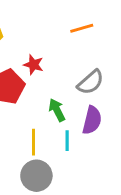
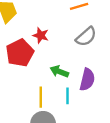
gray semicircle: (91, 82) -> (86, 37), moved
green arrow: (57, 110) -> (59, 71), turned -42

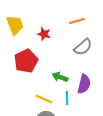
red star: (41, 35) -> (44, 34), moved
yellow line: (41, 97) -> (44, 99), turned -66

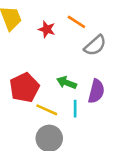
orange line: (77, 21) -> (76, 22), moved, turned 49
red pentagon: (26, 61) -> (24, 88), moved

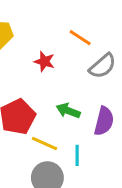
red star: (47, 29) -> (44, 62), moved
cyan line: (75, 109) -> (77, 155), moved

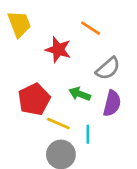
red star: (44, 62) -> (58, 50), size x1.4
gray semicircle: (103, 66) -> (108, 68), moved

